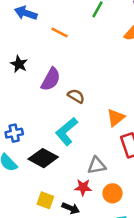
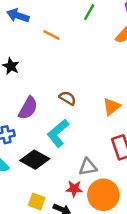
purple semicircle: (51, 79) -> (28, 108), moved
orange triangle: (116, 118) -> (112, 107), moved
orange circle: (112, 193) -> (103, 195), size x1.6

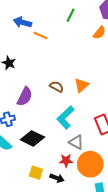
blue arrow: (18, 16) -> (23, 22), moved
orange triangle: (112, 107) -> (81, 85), moved
cyan L-shape: (58, 133) -> (66, 117), moved
gray triangle: (88, 167) -> (76, 142), turned 42

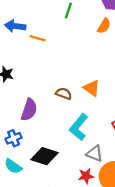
orange triangle: (81, 85) -> (92, 88), turned -35

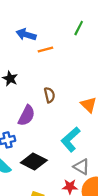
orange line: (38, 38) -> (45, 50), turned -40
brown semicircle: (64, 94) -> (49, 95), moved, turned 48

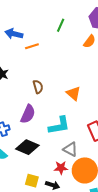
purple semicircle: (26, 116) -> (28, 114), moved
cyan L-shape: (71, 139) -> (59, 125), turned -145

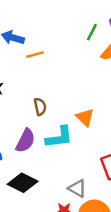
green line: (61, 25) -> (92, 32), moved
cyan L-shape: (59, 125) -> (59, 137), moved

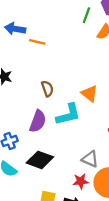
orange line: (35, 55) -> (37, 42), turned 35

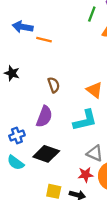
cyan L-shape: (68, 114) -> (85, 120), moved

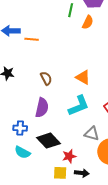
blue cross: (17, 135) -> (20, 128), turned 32
black diamond: (46, 154) -> (49, 141), turned 35
red star: (86, 175) -> (69, 156), moved

